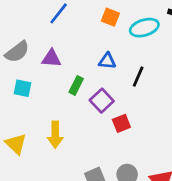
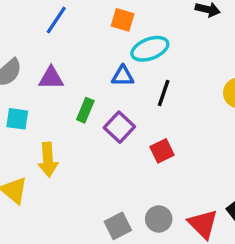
cyan ellipse: (144, 28) -> (150, 49), moved
red square: (121, 123) -> (162, 151), moved
yellow arrow: (55, 135) -> (48, 160), moved

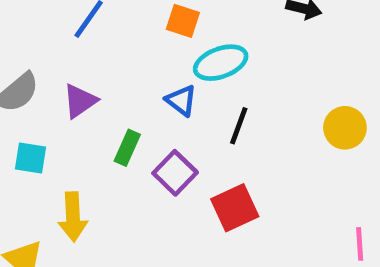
blue triangle: (123, 76) -> (181, 100), turned 35
purple triangle: (51, 78) -> (80, 101), turned -36
red square: (162, 151) -> (235, 208), size x1.4

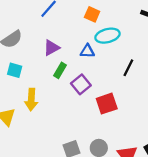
blue triangle: (181, 100) -> (87, 51), turned -42
purple triangle: (80, 101) -> (52, 48), moved
black line: (239, 126) -> (128, 68), moved

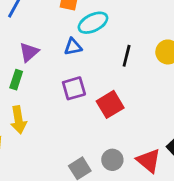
green rectangle: (60, 70) -> (16, 80), moved
purple square: (81, 84) -> (74, 88), turned 36

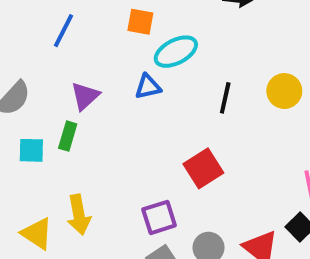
purple square: (74, 88) -> (159, 217), moved
yellow arrow: (18, 120) -> (79, 215), moved

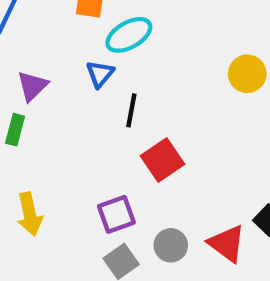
blue triangle: (148, 87) -> (100, 74), turned -36
black line: (225, 98) -> (131, 110), moved

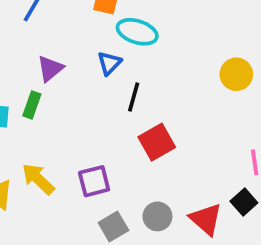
cyan ellipse: (129, 35) -> (137, 32), turned 42
yellow arrow: (30, 214) -> (38, 179), turned 141
purple square: (116, 214) -> (94, 181), moved

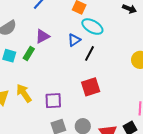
black line: (134, 97) -> (89, 53), moved

